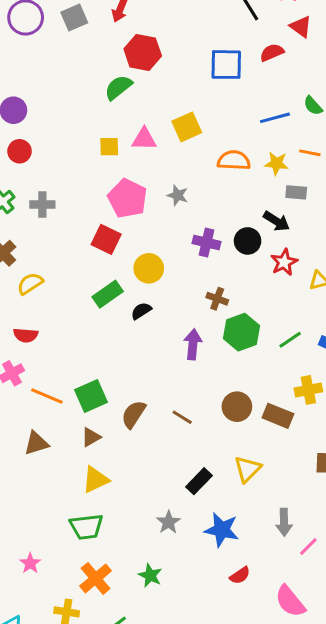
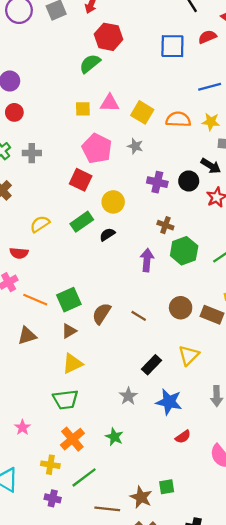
yellow square: (187, 127) -> (142, 112), moved, turned -35
yellow semicircle: (30, 284) -> (40, 224), moved

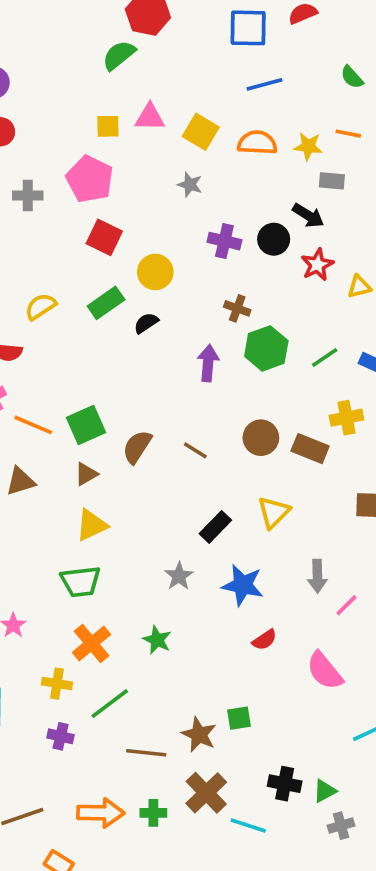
blue line: (210, 87) -> (265, 84), moved
pink pentagon: (97, 148) -> (90, 179), moved

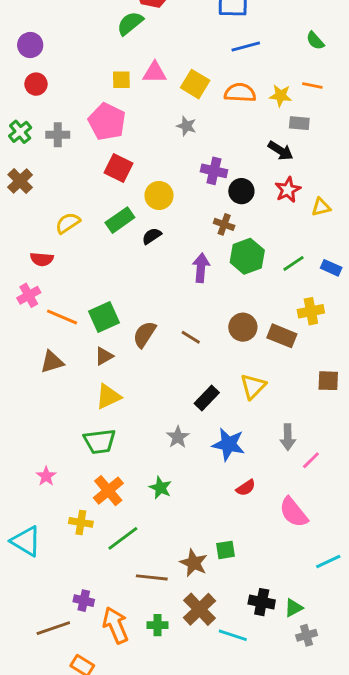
black circle: (274, 239) -> (241, 191), moved
purple cross: (61, 736) -> (84, 601), moved
orange arrow: (101, 813) -> (116, 625), turned -114

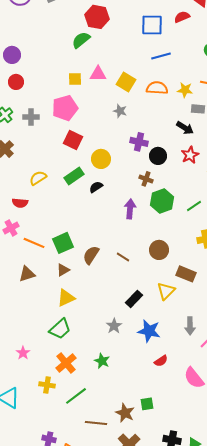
pink pentagon: (107, 122) -> (65, 108), turned 30
brown rectangle: (282, 336) -> (186, 274), moved
green trapezoid: (100, 441) -> (60, 329), turned -35

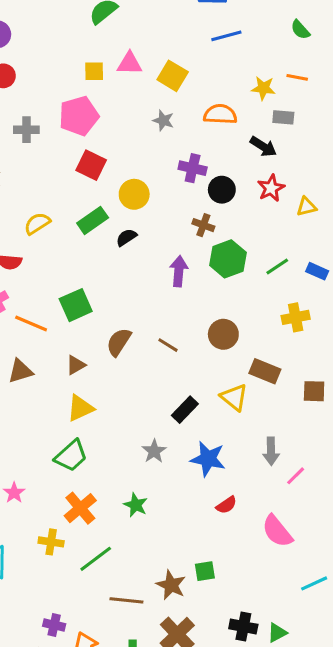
orange semicircle: (157, 88) -> (220, 114), moved
green square: (63, 243) -> (76, 305), moved
yellow triangle: (166, 291) -> (234, 397), turned -36

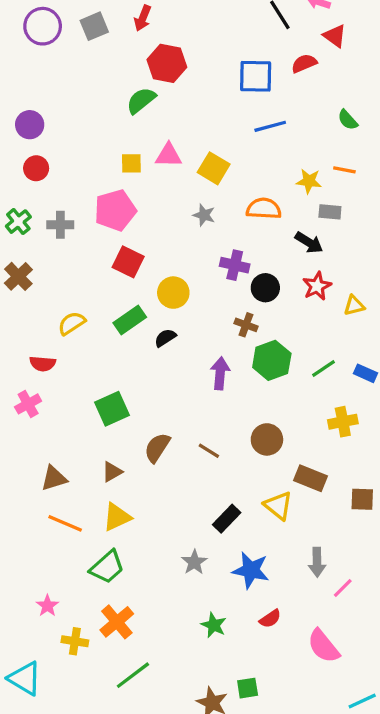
orange line: (31, 324) -> (65, 523), moved
green star: (136, 505) -> (214, 625), moved
yellow cross: (51, 542) -> (75, 641), moved

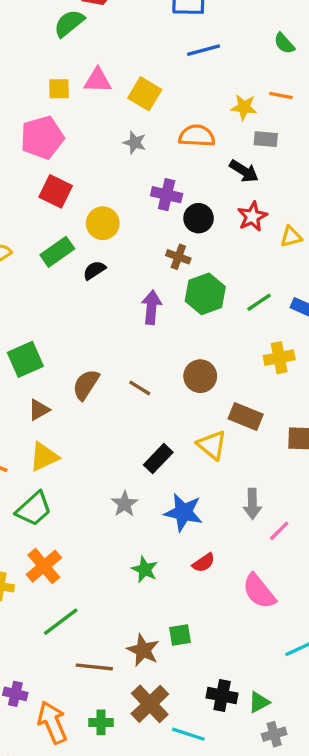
green square: (112, 409) -> (25, 359), moved

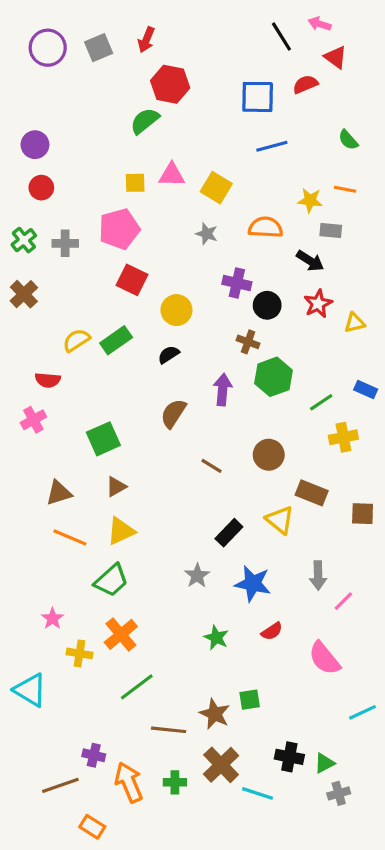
green rectangle: (57, 252) -> (116, 340), moved
green line: (259, 302) -> (321, 402), moved
brown semicircle: (86, 385) -> (173, 413), moved

